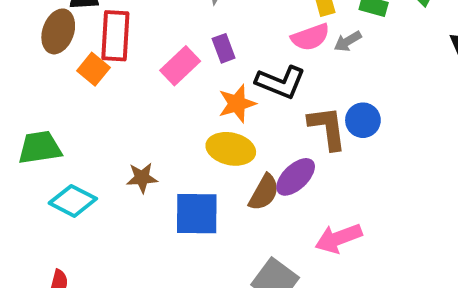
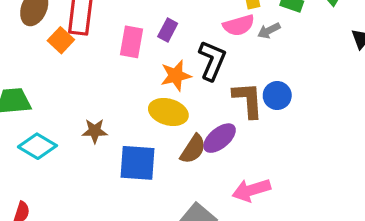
purple rectangle: (224, 48) -> (168, 30), turned 45
pink rectangle: (180, 66) -> (131, 42), turned -40
black L-shape: (280, 82) -> (212, 60), turned -93

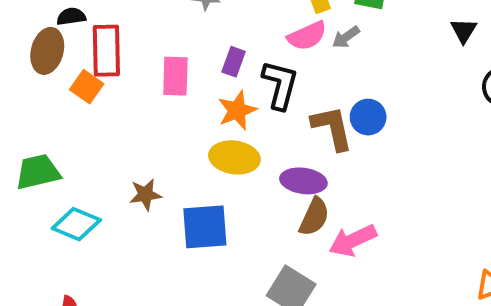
purple rectangle: (168, 30) -> (234, 62), moved
purple ellipse: (220, 138) -> (303, 181), turned 56
brown semicircle: (193, 149) -> (314, 217), moved

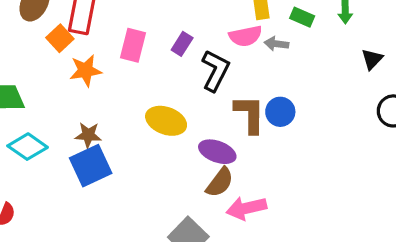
gray arrow: (346, 37) -> (276, 44), turned 30
orange star: (237, 110) -> (86, 71), moved
blue square: (205, 227) -> (91, 166), moved, turned -33

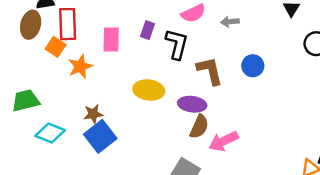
gray arrow: (276, 44) -> (230, 22), moved
blue circle: (280, 112) -> (253, 66), moved

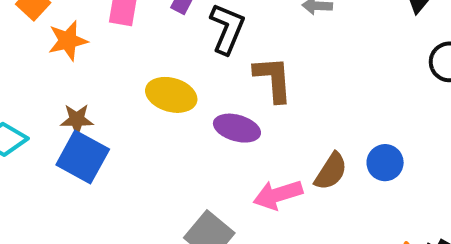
blue circle: (253, 66) -> (385, 163), moved
brown semicircle: (199, 127) -> (331, 171), moved
blue square: (100, 136) -> (83, 157), turned -32

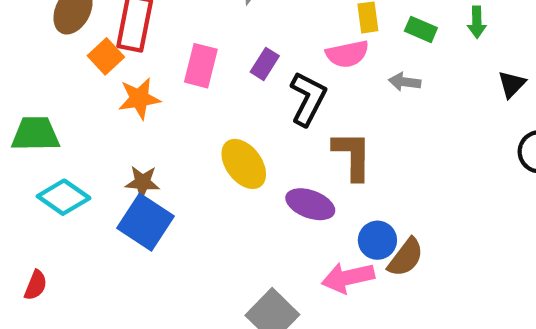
yellow ellipse: (171, 95) -> (244, 164), turned 33
blue circle: (385, 163) -> (377, 240), moved

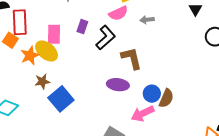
black L-shape: (308, 99) -> (106, 38), turned 35
yellow ellipse: (244, 164) -> (47, 51), moved
brown star: (142, 182) -> (42, 81), moved
blue square: (145, 222) -> (61, 99), moved, turned 30

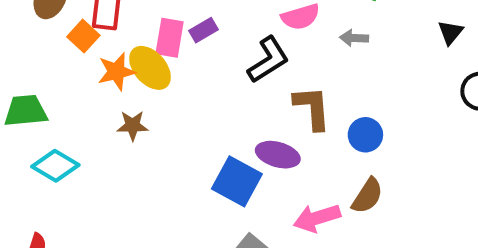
purple rectangle: (82, 27) -> (203, 30), moved, turned 32
blue circle: (152, 94) -> (365, 135), moved
blue square: (61, 99) -> (237, 181), moved, turned -30

